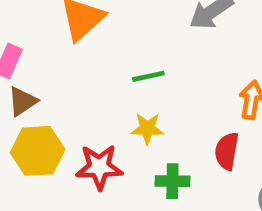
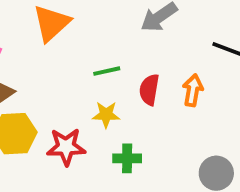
red semicircle: (227, 151) -> (149, 90), moved

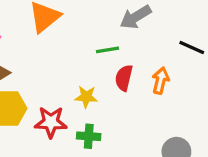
green line: (107, 71) -> (108, 50), moved
green cross: (127, 158) -> (89, 136), moved

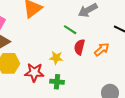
green line: (108, 50) -> (70, 30), turned 40
orange arrow: (161, 81) -> (102, 49), turned 35

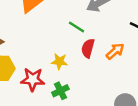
green cross: (57, 82) -> (60, 91), turned -32

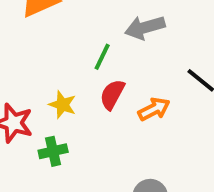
green line: (76, 27) -> (102, 57), turned 70

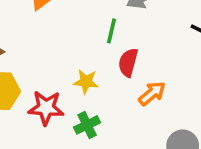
orange arrow: (154, 109) -> (152, 93), moved

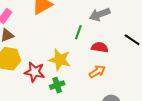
red semicircle: (128, 62) -> (100, 47), moved, turned 77
yellow star: (86, 82) -> (60, 60), size x1.5

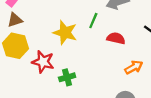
yellow star: (60, 60) -> (65, 33), moved
orange arrow: (97, 72) -> (134, 67), moved

